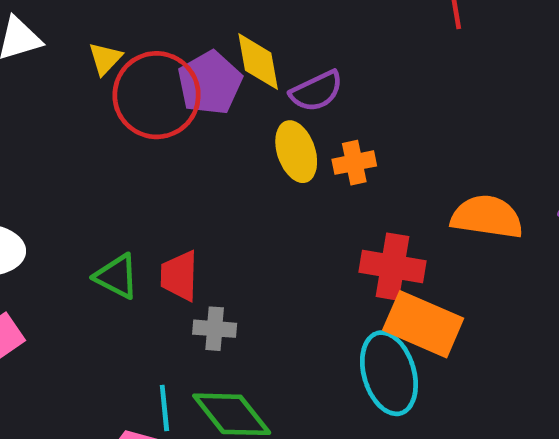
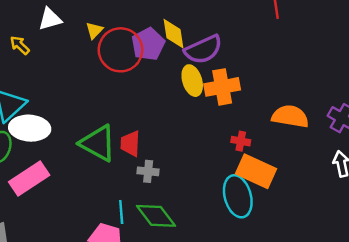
purple semicircle: (316, 91) -> (203, 50), size x1.4
orange cross: (354, 163) -> (222, 87), size x1.6
red cross: (392, 267) -> (241, 141), size x0.6
green triangle: (117, 276) -> (98, 143), size x1.6

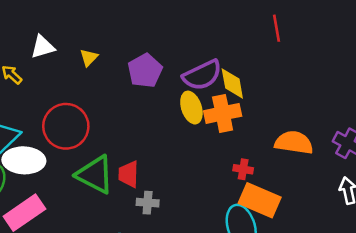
yellow diamond: (173, 34) -> (232, 83), moved
red circle: (120, 50) -> (66, 126), moved

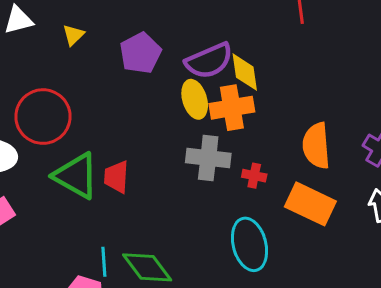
orange semicircle: (294, 143) -> (316, 146), turned -105
orange rectangle: (260, 200) -> (310, 204), moved
gray cross: (148, 203) -> (208, 158), moved, size x1.6

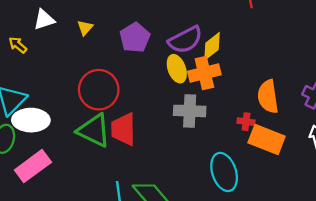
yellow diamond: (245, 72) -> (212, 46), turned 64
red circle: (43, 117) -> (99, 90), moved
red cross: (254, 176) -> (246, 122), moved
red trapezoid: (116, 177) -> (123, 129), size x1.4

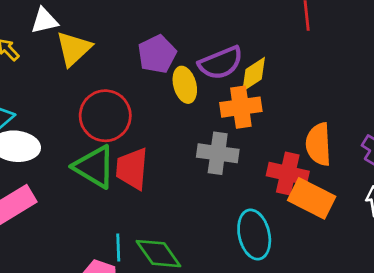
yellow triangle: (85, 28) -> (74, 49), moved, size x1.8
yellow ellipse: (177, 69) -> (185, 85), moved
red cross: (246, 122) -> (288, 173), size x1.8

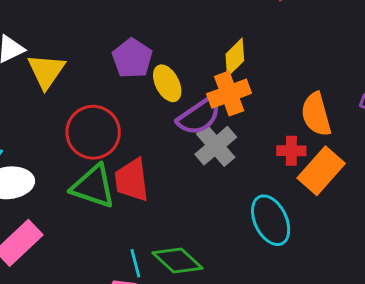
purple semicircle: (221, 63) -> (199, 116), moved
gray cross: (218, 153) -> (216, 146), turned -36
red cross: (288, 173) -> (291, 151), size x0.7
orange rectangle: (312, 198) -> (321, 171), turned -63

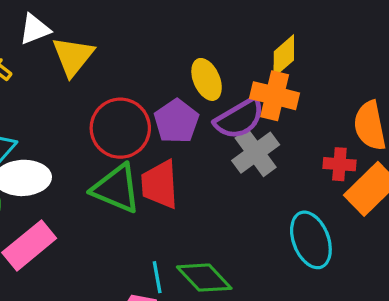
purple pentagon: (132, 58) -> (176, 121), moved
orange cross: (229, 94) -> (275, 96), turned 30

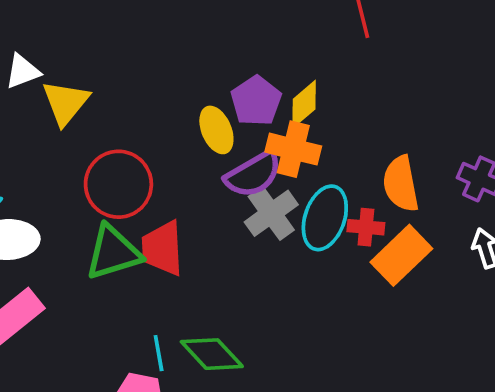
purple pentagon: (176, 121) -> (256, 101), moved
green triangle: (116, 189) -> (113, 252), turned -40
cyan ellipse: (311, 240) -> (325, 218), moved, turned 40

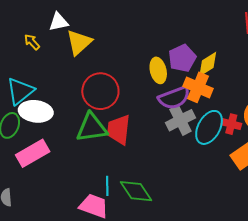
red cross: (366, 227) -> (231, 124), moved

